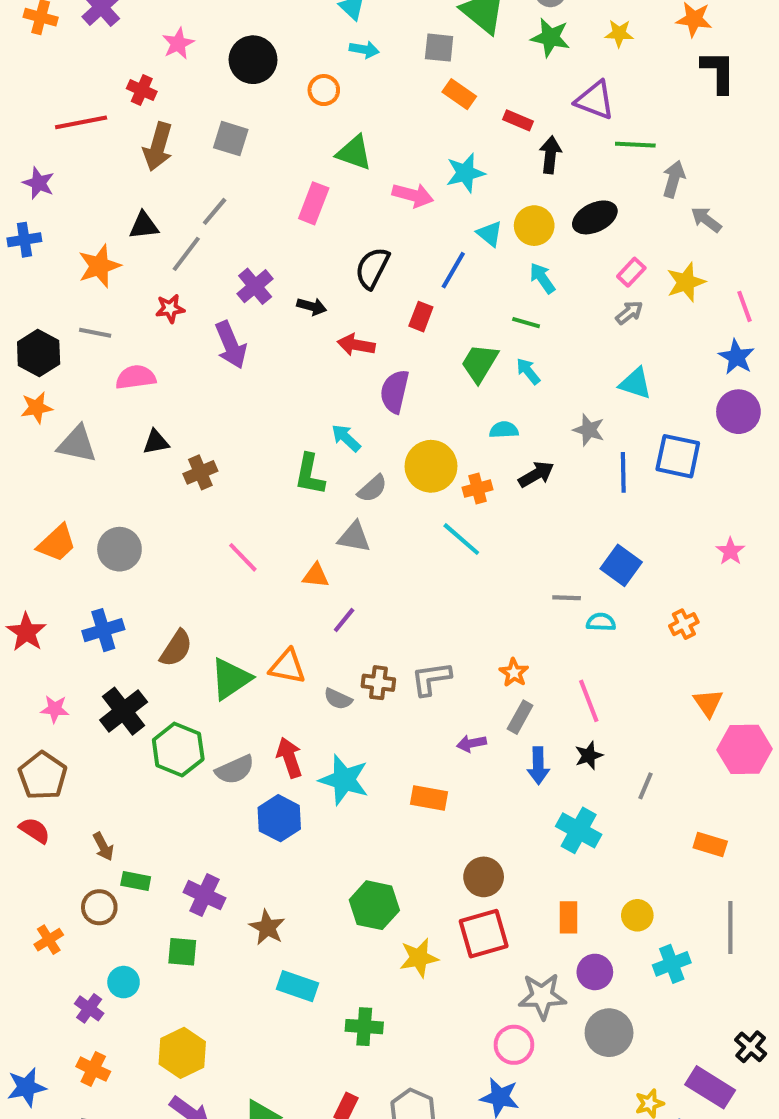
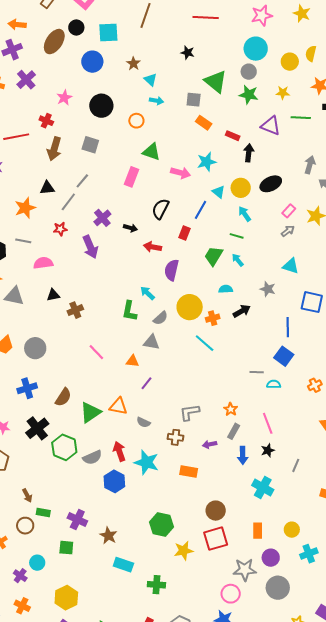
green line: (635, 145) -> (301, 118), moved
blue line: (623, 472) -> (288, 327), moved
brown cross: (378, 683) -> (176, 437), moved

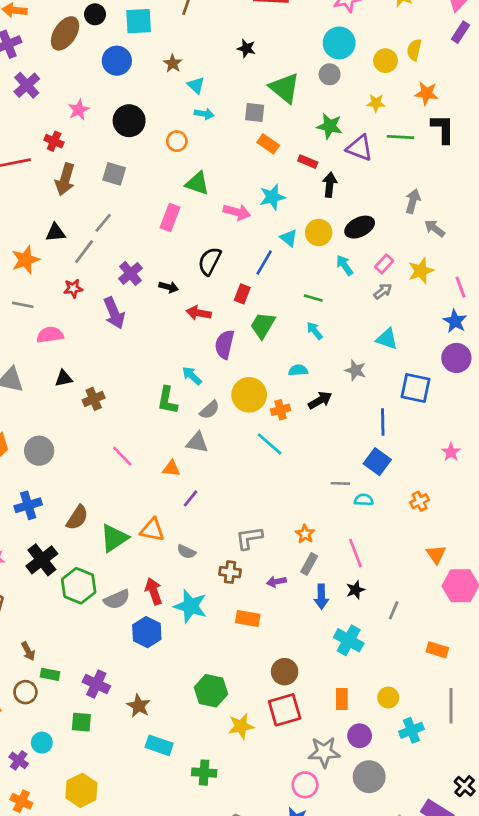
green star: (249, 95) -> (330, 126), moved
cyan arrow: (245, 214) -> (345, 265), moved
green trapezoid: (214, 256) -> (263, 325), moved

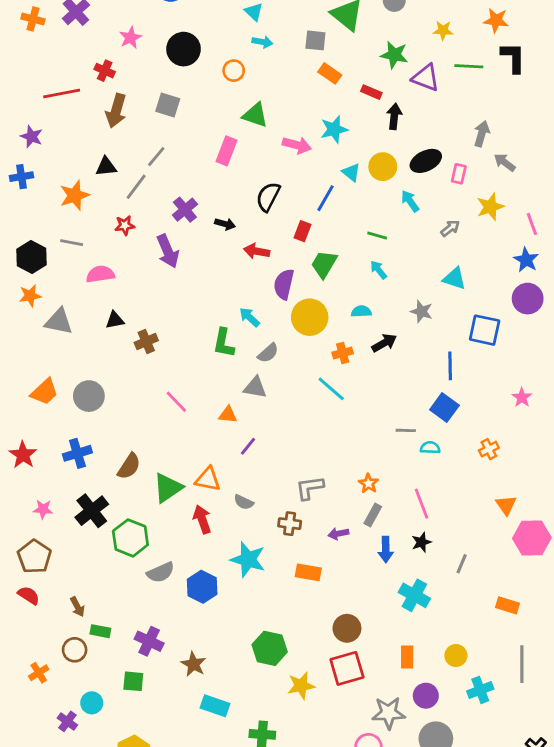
pink rectangle: (384, 264) -> (459, 174), moved, turned -30
yellow circle: (249, 395) -> (310, 317), moved
red arrow: (154, 591) -> (202, 519), moved
gray semicircle: (117, 599) -> (161, 572), moved

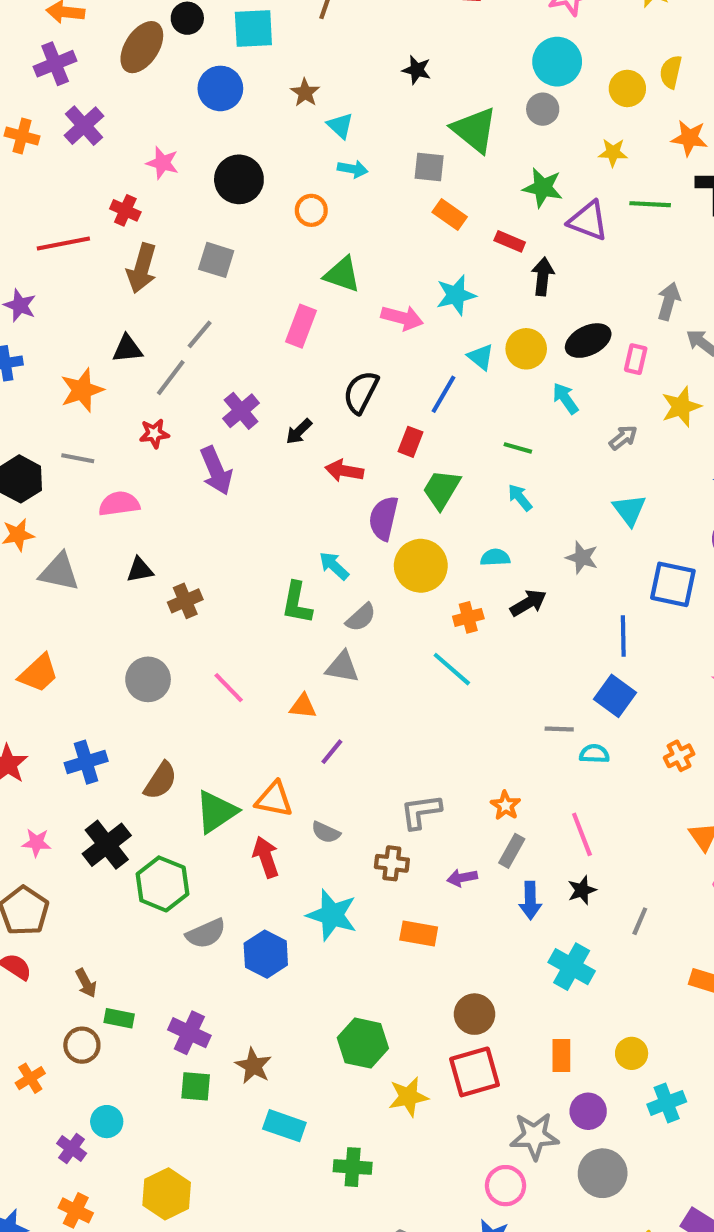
pink star: (130, 38) -> (163, 163), turned -30
black arrow: (225, 224) -> (299, 431), turned 120
cyan triangle: (454, 278) -> (629, 510), turned 35
gray circle: (89, 396) -> (148, 679), moved
green square: (133, 681) -> (196, 1086), moved

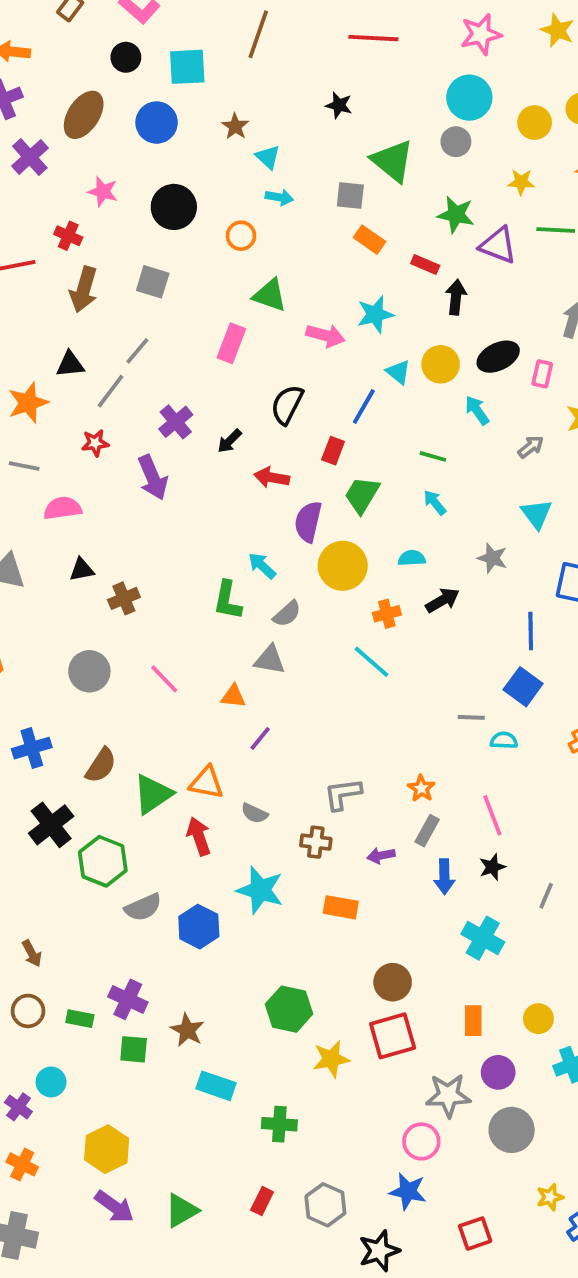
brown ellipse: (142, 47) -> (84, 115), moved
green rectangle: (119, 1018) -> (80, 1019), moved

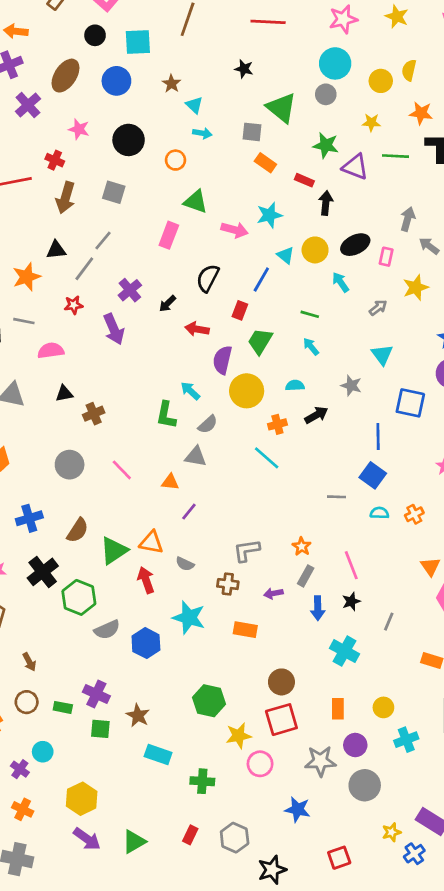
cyan semicircle: (504, 740) -> (379, 513), moved
pink circle: (421, 1141) -> (260, 764), moved
blue star: (408, 1191) -> (298, 809), moved

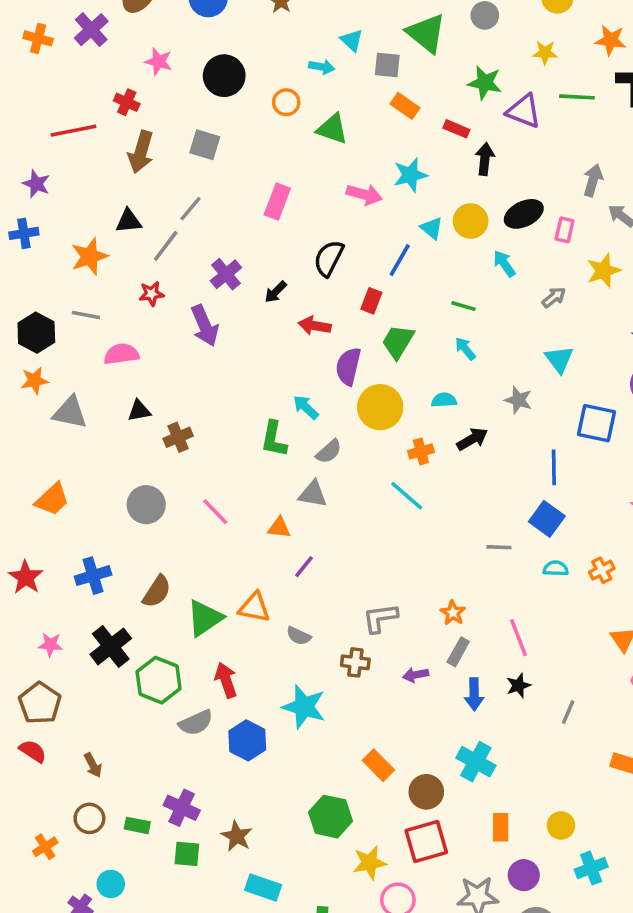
cyan triangle: (194, 105) -> (352, 40), moved
green triangle: (196, 202) -> (332, 129), moved
red arrow: (146, 580) -> (226, 680), moved
orange rectangle: (245, 630) -> (378, 765), moved, turned 35
cyan cross: (345, 651) -> (476, 762), moved

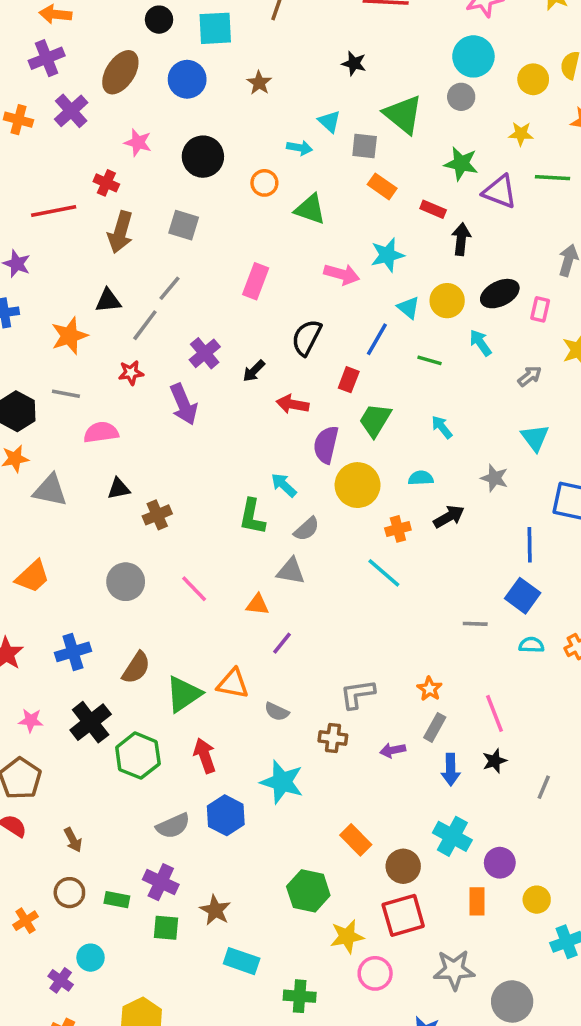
green line: (463, 306) -> (430, 360), moved
gray semicircle: (196, 723) -> (173, 826), moved
purple circle: (524, 875) -> (500, 863), moved

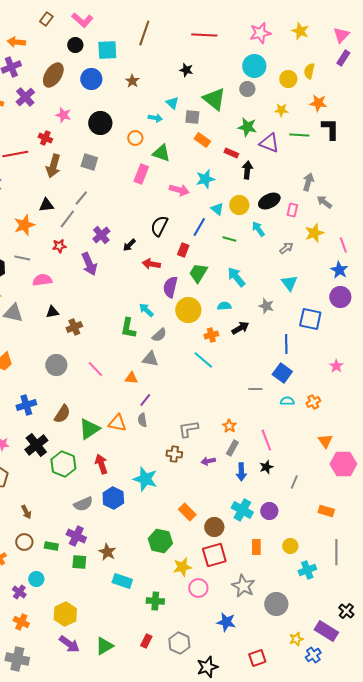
pink rectangle: (256, 281) -> (141, 174), moved
cyan arrow: (442, 427) -> (236, 277), size x1.5
gray semicircle: (277, 712) -> (142, 420), moved, turned 56
purple circle: (500, 863) -> (269, 511), moved
gray star: (454, 970) -> (243, 586), turned 30

